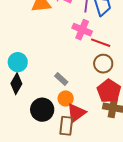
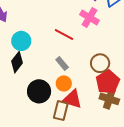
red line: (101, 43) -> (64, 34), moved
brown circle: (103, 64) -> (100, 63), moved
red triangle: (76, 113) -> (72, 99), turned 45

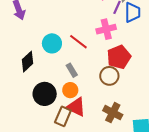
pink cross: (89, 18) -> (106, 29), turned 36
cyan circle: (21, 41) -> (52, 43), moved
red pentagon: (108, 82) -> (119, 57), moved

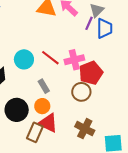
pink cross: (106, 29) -> (74, 60), moved

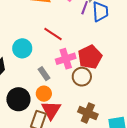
red line: (50, 58) -> (53, 34), moved
pink cross: (74, 60) -> (66, 59), moved
red triangle: (48, 123) -> (51, 110), turned 40

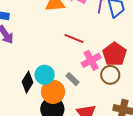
cyan circle: (22, 48) -> (45, 75), moved
orange circle: (44, 94) -> (53, 92), moved, size x1.5

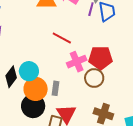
red pentagon: (114, 54) -> (101, 58), turned 30
gray rectangle: (72, 79) -> (56, 88), moved, turned 48

